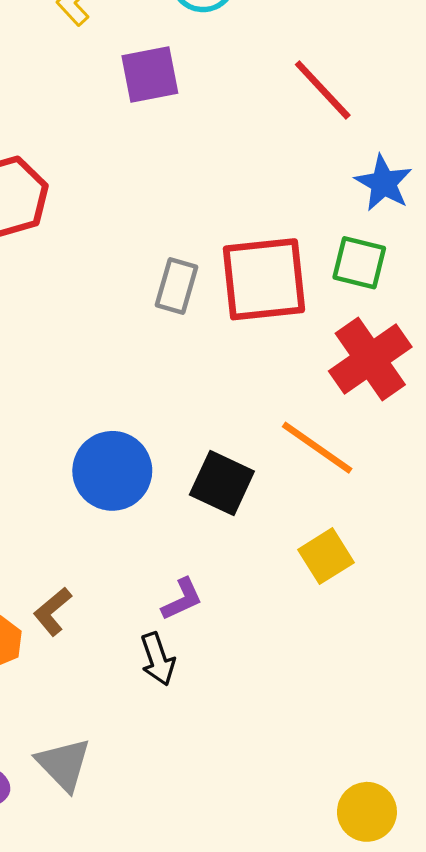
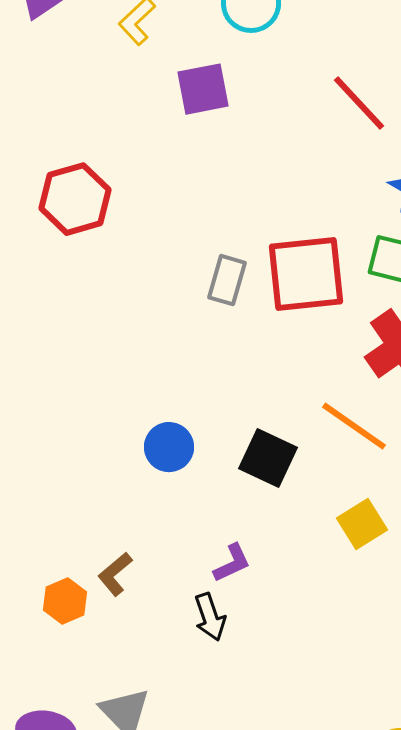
blue circle: (112, 471) -> (169, 447), size x0.7

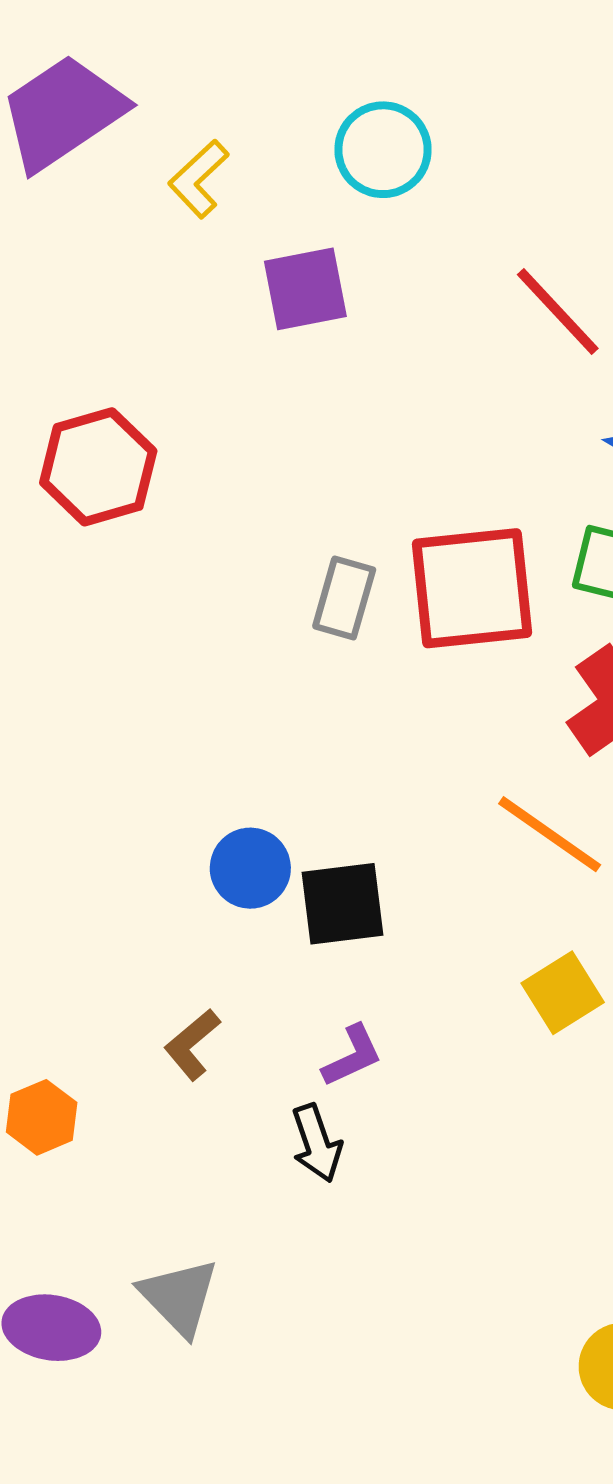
black square: (268, 458) -> (343, 904), moved, turned -32
brown L-shape: (115, 574) -> (192, 1044), moved
orange hexagon: (65, 601) -> (42, 1117), moved

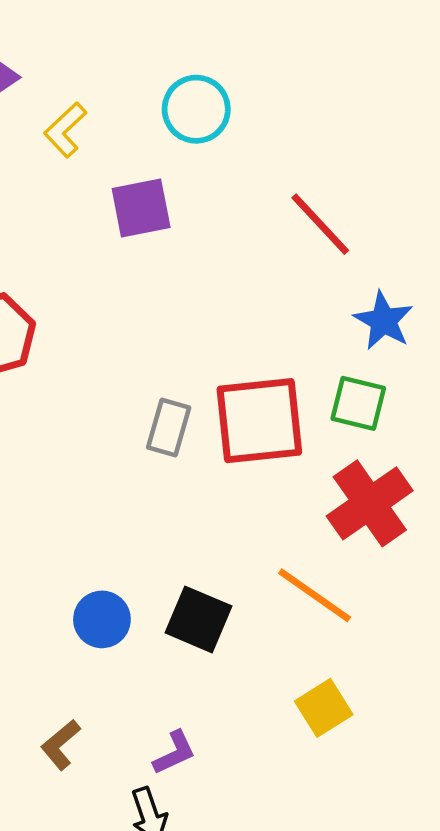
black square: (343, 904) -> (198, 619), moved, turned 30

